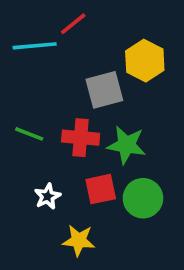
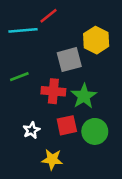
green line: (29, 134) -> (19, 77), moved, turned -42
green star: (126, 145) -> (84, 96), turned 30

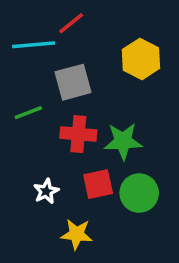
gray square: (69, 60) -> (73, 82), moved
green star: (84, 96) -> (123, 141), turned 30

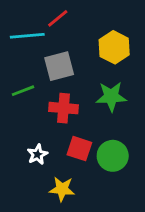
green star: (123, 141) -> (111, 96), moved
red square: (98, 184) -> (79, 149), turned 30

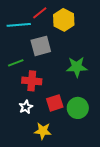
yellow hexagon: (114, 47) -> (64, 20), moved
red cross: (63, 108) -> (32, 81), moved
red square: (79, 149) -> (55, 103), turned -36

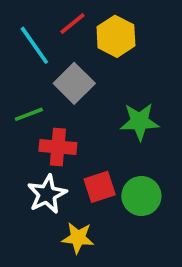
cyan line: (19, 25) -> (34, 45), turned 60
gray square: (41, 46) -> (74, 83), turned -30
white star: (26, 107) -> (47, 194), size x1.5

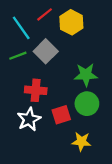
green line: (29, 114) -> (18, 56), moved
green circle: (141, 196) -> (87, 104), moved
yellow star: (78, 238) -> (81, 142), moved

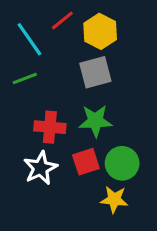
gray square: (46, 51) -> (95, 72), moved, turned 30
green star: (86, 75) -> (95, 121), moved
green circle: (87, 104) -> (122, 163), moved

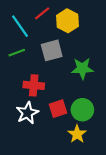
gray square: (95, 72) -> (52, 50), moved
green star: (95, 121) -> (82, 68), moved
yellow star: (114, 199) -> (77, 134), turned 30

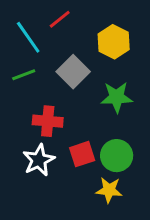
yellow hexagon: (68, 21) -> (114, 42), moved
gray square: (52, 50) -> (73, 72), turned -30
yellow star: (77, 134) -> (109, 190), turned -30

